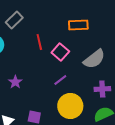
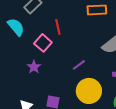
pink square: (60, 52) -> (43, 43), moved

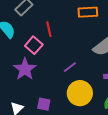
purple star: (34, 67) -> (25, 69), size x1.6

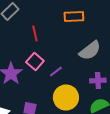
pink square: (34, 45) -> (35, 62), moved

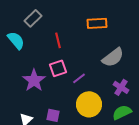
pink square: (35, 62) -> (58, 68), turned 30
purple cross: (98, 80) -> (121, 87), turned 35

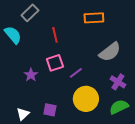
purple star: (34, 80) -> (31, 75), size x0.6

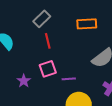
gray rectangle: (30, 13) -> (42, 19), moved
purple line: (76, 73) -> (69, 79), turned 32

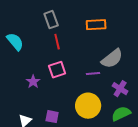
gray rectangle: (42, 19) -> (51, 20), turned -66
purple line: (69, 79) -> (93, 74), moved

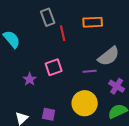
red line: (57, 42) -> (63, 33), moved

